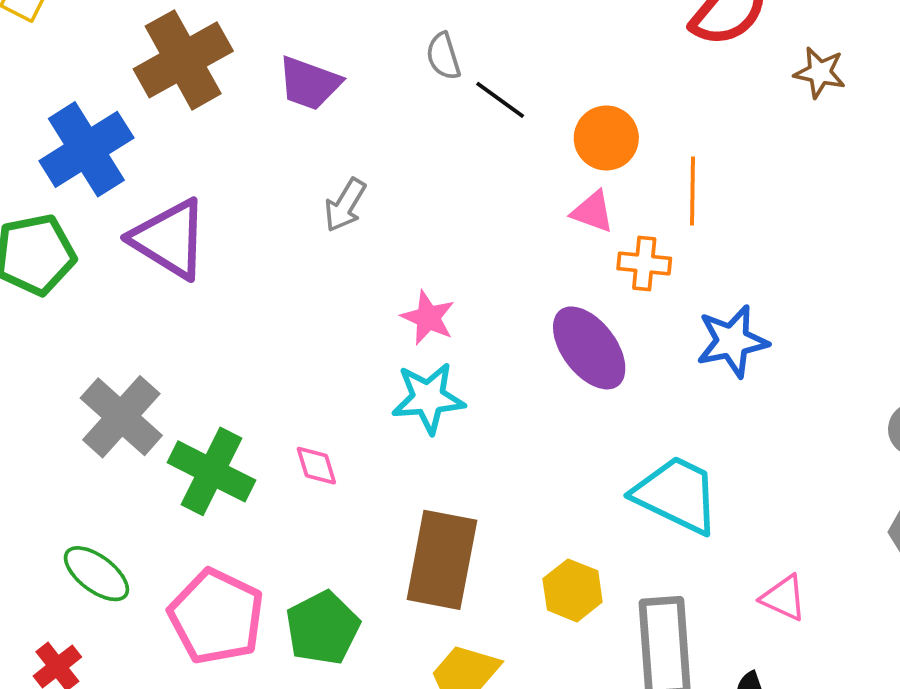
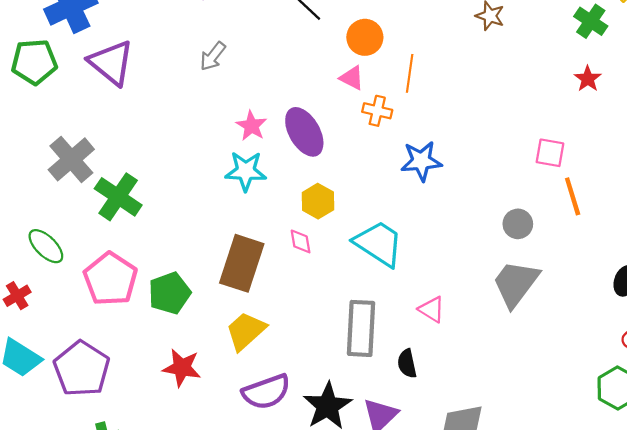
purple ellipse: (589, 348) -> (304, 132), moved
pink diamond: (316, 466) -> (301, 241), moved
yellow hexagon: (573, 590) -> (318, 201), moved

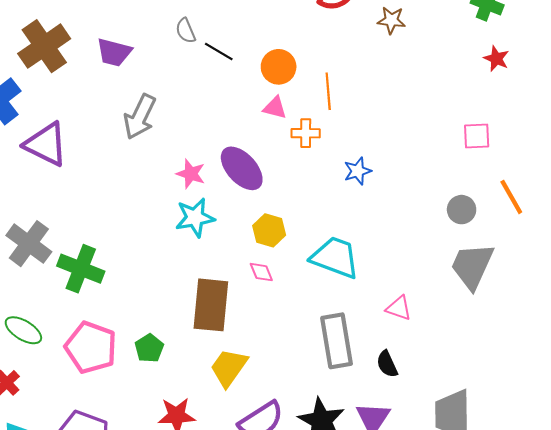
gray arrow: (213, 56) -> (140, 117), size x1.5
blue star: (421, 161) -> (358, 171), size x0.7
orange line: (573, 196) -> (511, 197), moved
green pentagon: (169, 293) -> (149, 348), size x0.7

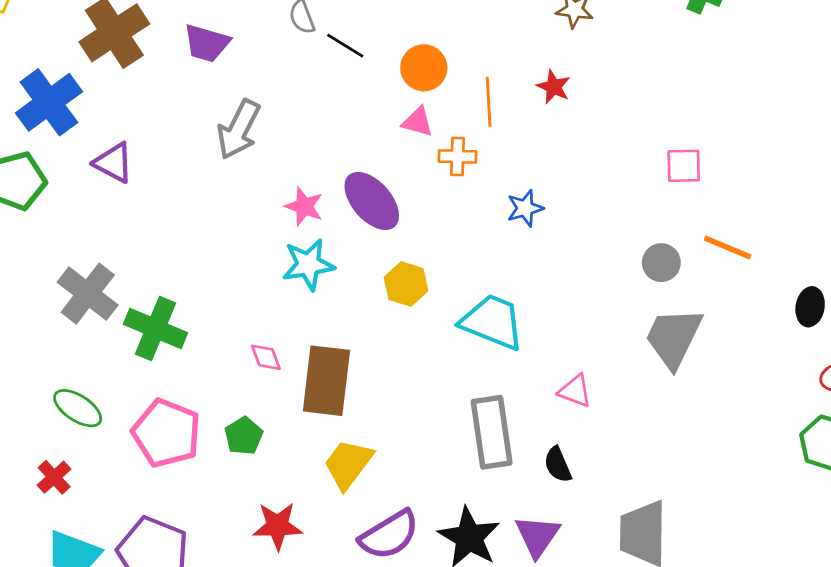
red star: (496, 59) -> (554, 87), moved
purple triangle: (46, 144) -> (114, 163), size x0.7
orange line: (511, 197) -> (728, 247), turned -39
pink diamond: (261, 272) -> (266, 357), moved

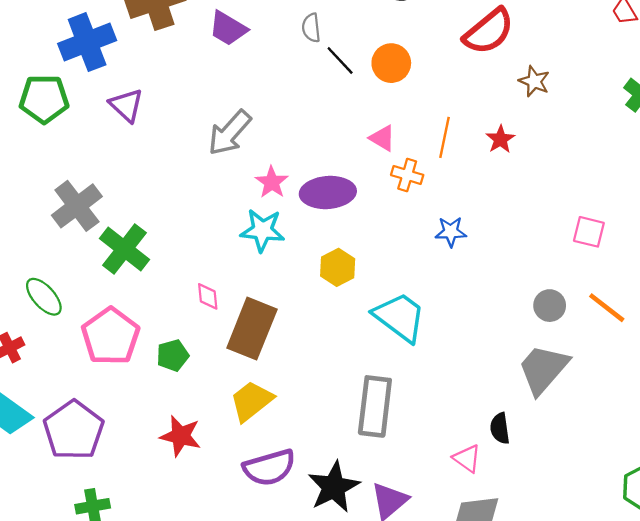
orange circle: (424, 68) -> (391, 63), moved
gray arrow: (239, 129) -> (230, 133), moved
purple ellipse: (372, 201) -> (328, 192), turned -68
pink triangle: (575, 391) -> (467, 458), moved
black semicircle: (558, 465) -> (500, 428), moved

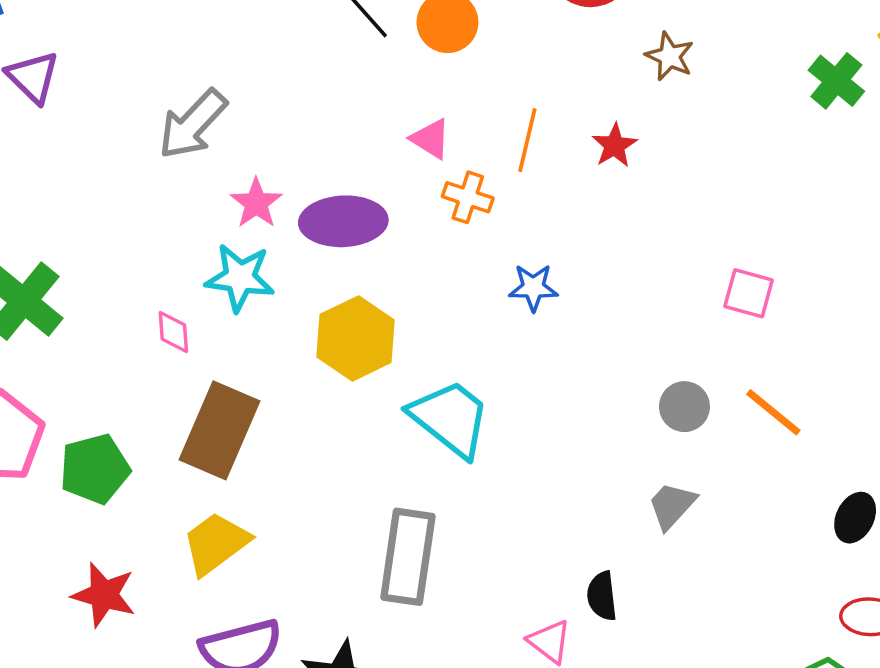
yellow hexagon: (338, 267) -> (356, 338), size x1.4
pink diamond: (208, 296) -> (173, 332), moved
green pentagon: (173, 355) -> (95, 469), size x1.4
gray trapezoid: (543, 369) -> (672, 506), size x0.6

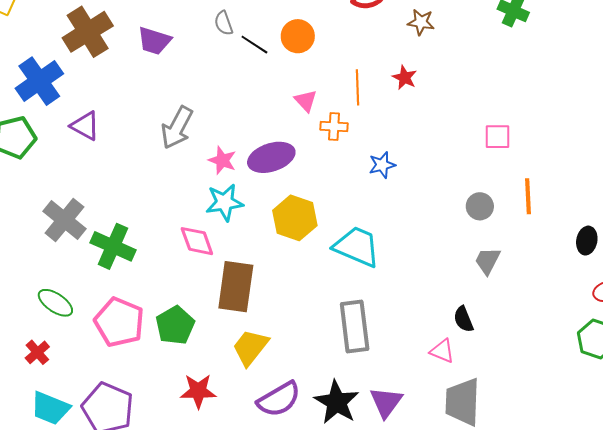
pink triangle: (430, 139) -> (306, 101), turned 30
pink diamond: (173, 332) -> (197, 241), size x1.5
orange line: (773, 412) -> (528, 196), turned 63

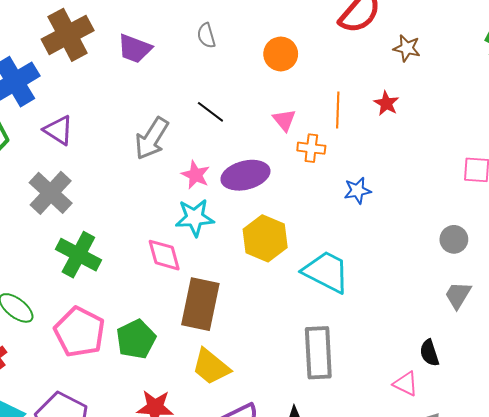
black line: (254, 45) -> (210, 112), moved
gray cross: (64, 220) -> (51, 193), moved
yellow trapezoid: (250, 347) -> (211, 367), turned -93

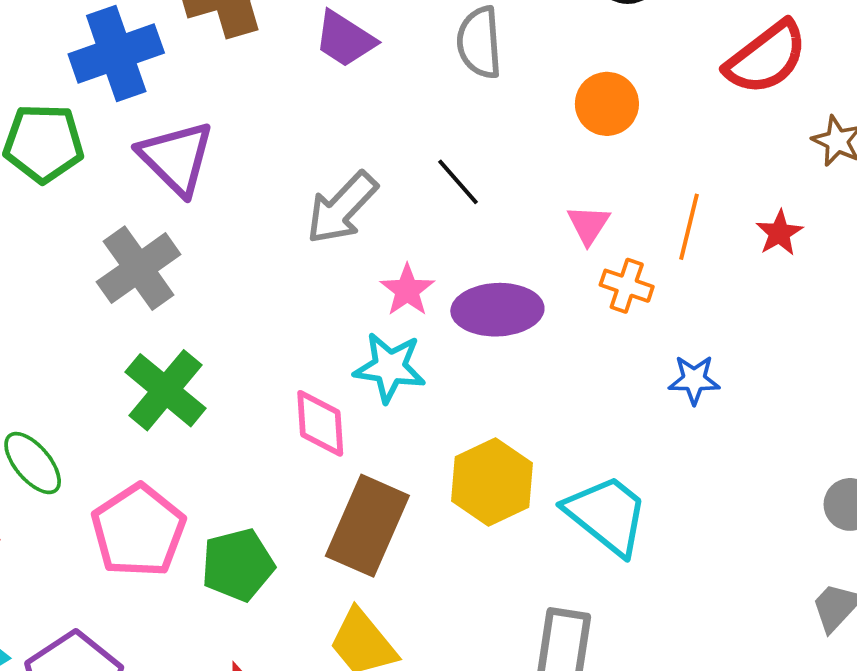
gray semicircle: (206, 36) -> (479, 42), size x1.5
purple triangle: (58, 130) -> (176, 158), size x1.4
yellow hexagon: (265, 238) -> (492, 482), moved

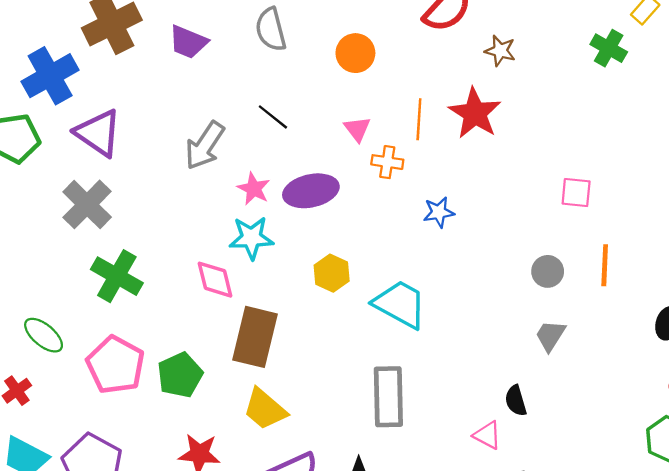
red star: (779, 233) -> (475, 113), size x1.8
yellow hexagon: (492, 482) -> (332, 273), moved, size x0.7

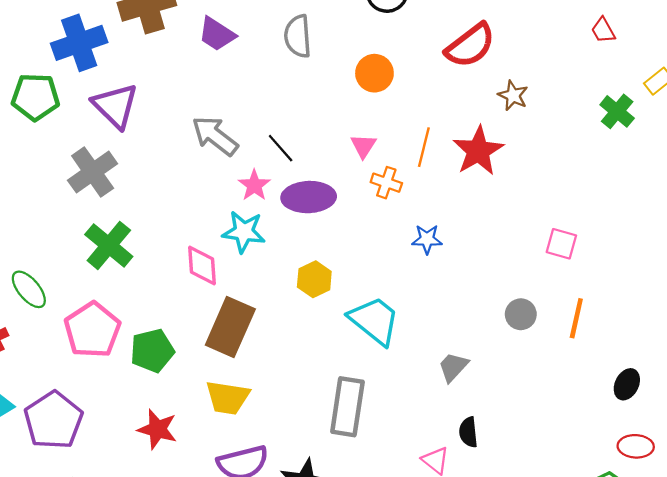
black line: (273, 117) -> (281, 148), moved
gray arrow: (205, 146) -> (215, 136), turned 84
gray trapezoid: (550, 336) -> (453, 367), moved
yellow trapezoid: (265, 409) -> (228, 398), turned -42

